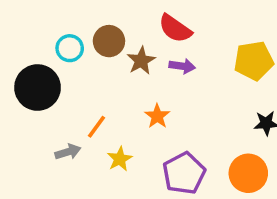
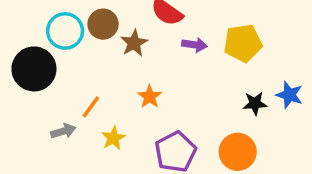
cyan circle: (70, 48) -> (65, 31), size x1.4
purple arrow: (182, 66) -> (195, 45), moved

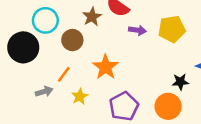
brown circle: (103, 24) -> (72, 40), moved
brown star: (134, 43) -> (92, 17), moved
orange star: (150, 97) -> (105, 67), size x1.5
black star: (255, 103) -> (180, 82), moved

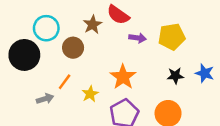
orange star: (105, 67) -> (123, 77), moved
black star: (180, 82) -> (175, 76), moved
yellow star: (80, 97) -> (90, 94), moved

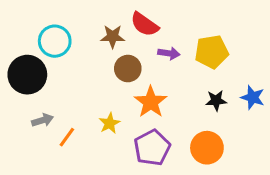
brown star: (93, 25) -> (113, 37), turned 30
brown circle: (73, 48) -> (128, 69), moved
orange line: (65, 82) -> (67, 137), moved
gray arrow: (45, 99) -> (43, 120), moved

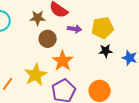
black star: (216, 100) -> (106, 51), moved
yellow star: (110, 123) -> (36, 75), size x1.6

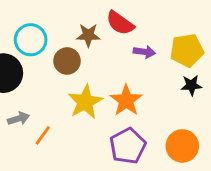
brown circle: (48, 39) -> (67, 61), moved
yellow star: (36, 75) -> (85, 102), moved

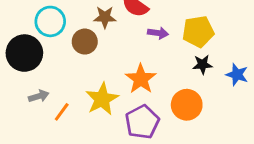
yellow star: (85, 102) -> (102, 99), moved
orange circle: (182, 146) -> (187, 105), moved

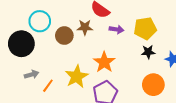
brown star: (105, 17) -> (85, 27), moved
orange circle: (187, 105) -> (153, 85), moved

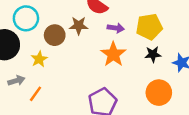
orange star: (104, 62) -> (113, 54), moved
yellow star: (77, 76) -> (39, 59), moved, size x0.6

